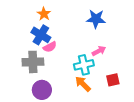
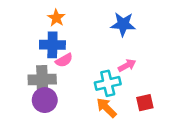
blue cross: (41, 35) -> (52, 45), turned -30
purple circle: (42, 90) -> (45, 100), moved

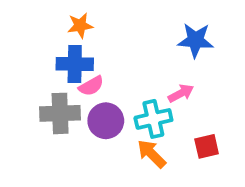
orange star: (56, 18) -> (80, 26), turned 30
blue star: (123, 24) -> (196, 40), moved
purple circle: (45, 100) -> (106, 121), moved

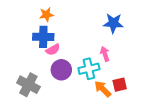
pink arrow: (181, 93) -> (105, 54), turned -80
gray cross: (60, 113) -> (28, 85), moved, turned 30
orange arrow: (152, 154) -> (103, 89), moved

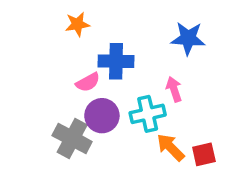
blue cross: (43, 37) -> (116, 61), moved
gray cross: (28, 85) -> (72, 139), moved
red square: (120, 85) -> (204, 154), moved

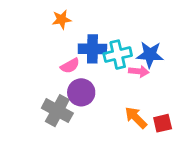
blue star: (188, 38) -> (150, 55), moved
pink arrow: (174, 89) -> (139, 71), turned 114
cyan cross: (148, 114) -> (118, 55), moved

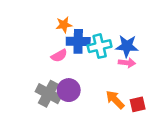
orange star: (62, 19) -> (64, 25), moved
pink arrow: (139, 71) -> (127, 63), moved
purple circle: (81, 92) -> (69, 90), moved

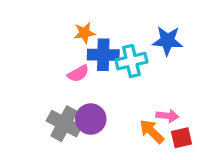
blue star: (127, 46) -> (167, 41), moved
pink arrow: (127, 63) -> (167, 116), moved

